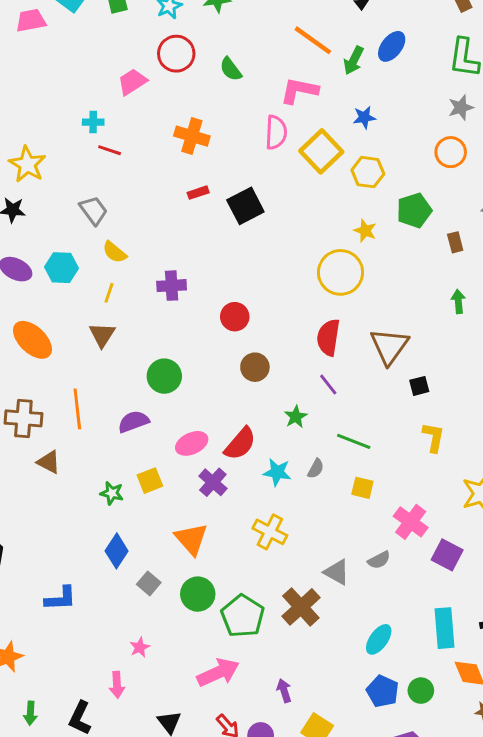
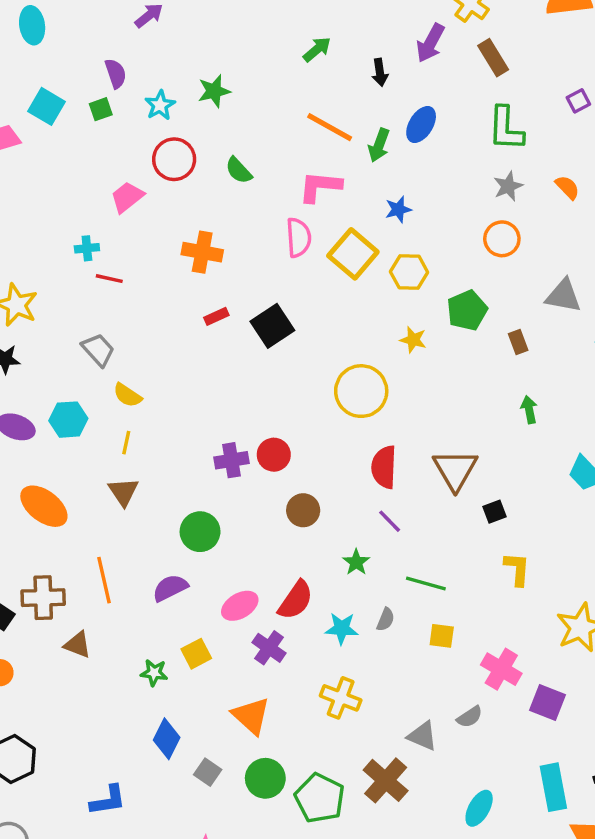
yellow circle: (341, 272) -> (361, 391), moved
purple cross: (172, 286) -> (231, 460), moved

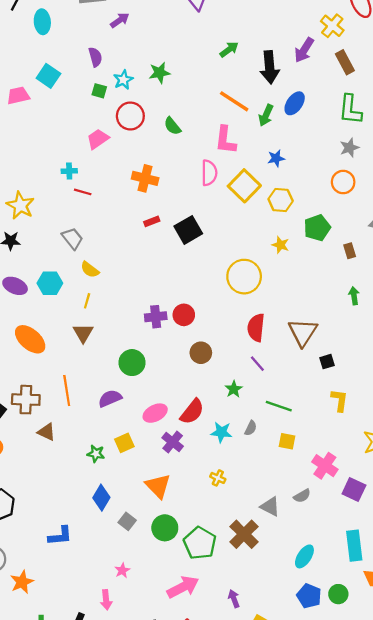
black arrow: (380, 72) -> (270, 67), size x1.8
green square: (101, 109) -> (99, 91), moved, turned 32
pink L-shape: (320, 187) -> (225, 140), turned -92
yellow cross: (341, 698) -> (218, 478), size x0.6

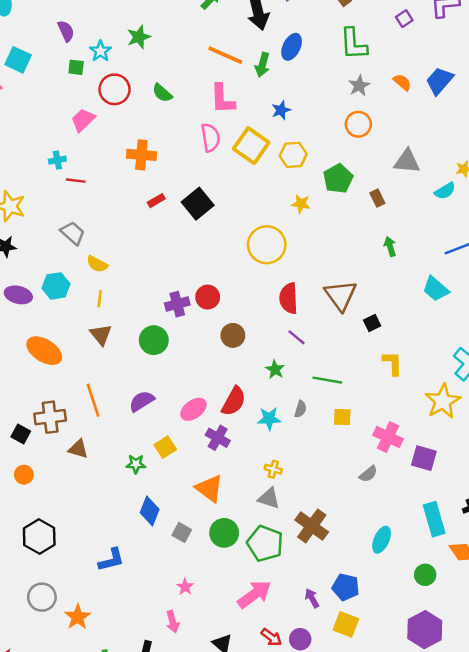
green circle: (132, 363) -> (154, 340), moved
gray triangle: (270, 506) -> (269, 498), moved
blue pentagon: (309, 596) -> (346, 587), moved

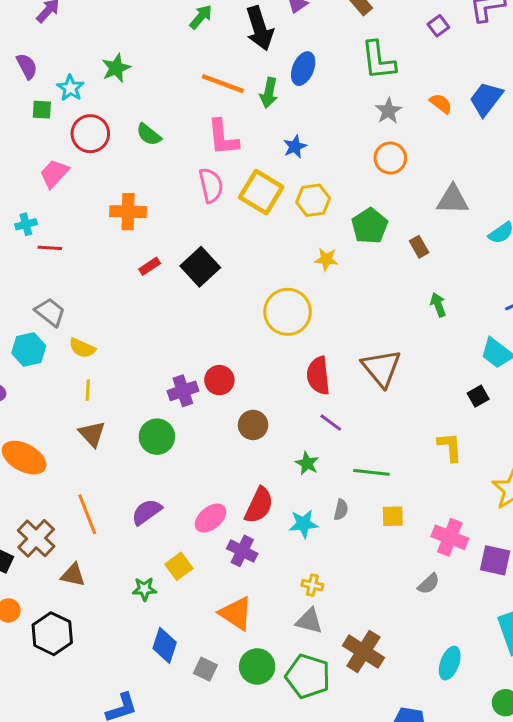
cyan hexagon: (56, 286) -> (29, 349), moved
black square: (372, 323) -> (478, 396), moved
brown cross: (50, 417) -> (36, 538), turned -36
black hexagon: (39, 536) -> (52, 634), moved

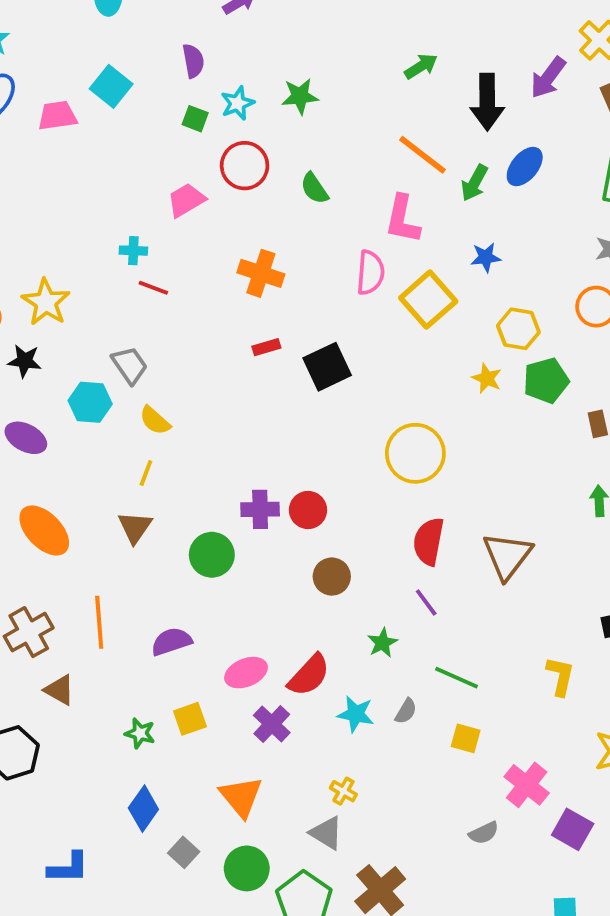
yellow hexagon: (313, 200) -> (518, 329), moved
yellow star: (326, 259) -> (487, 378), moved

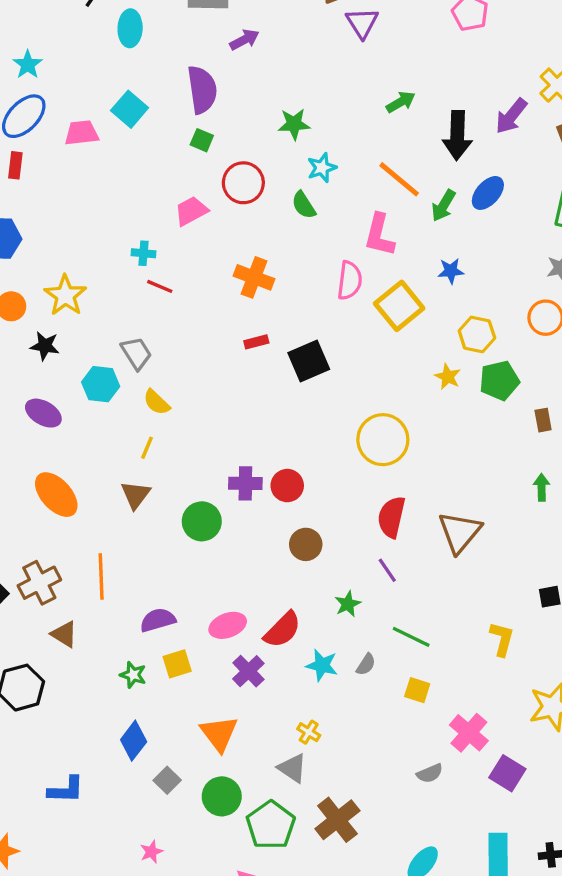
purple semicircle: (193, 61) -> (202, 90), size x1.6
cyan star: (238, 103) -> (322, 168), moved
purple semicircle: (171, 642) -> (158, 620), moved

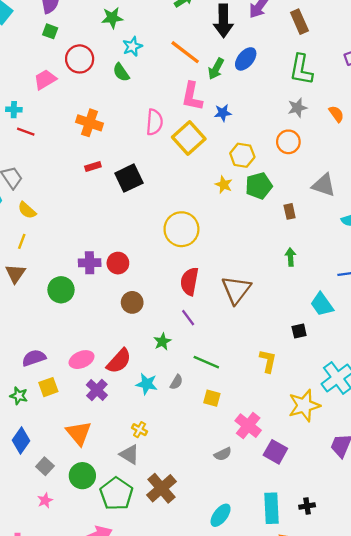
pink L-shape: (379, 235) -> (192, 96), moved
pink star: (151, 852) -> (45, 500), moved

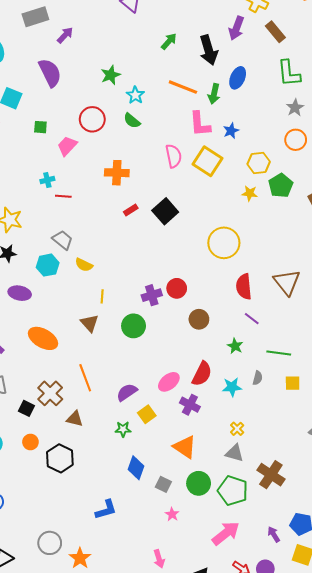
green square: (50, 31) -> (40, 127), moved
yellow line: (22, 241) -> (102, 296), moved
yellow cross: (140, 430) -> (237, 429), turned 32

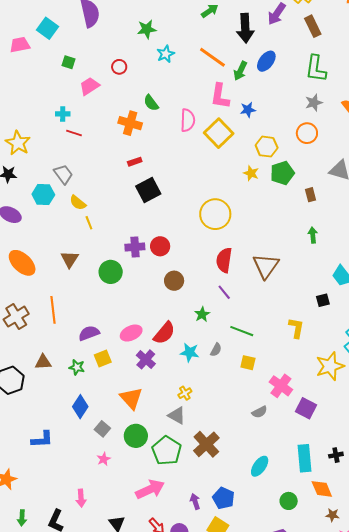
red circle: (92, 119) -> (119, 67), size x0.6
green semicircle: (132, 121) -> (151, 103), moved
black square: (165, 211) -> (148, 190), moved
yellow line: (102, 296) -> (89, 223), moved, turned -40
brown triangle: (75, 419) -> (43, 362), moved, turned -30

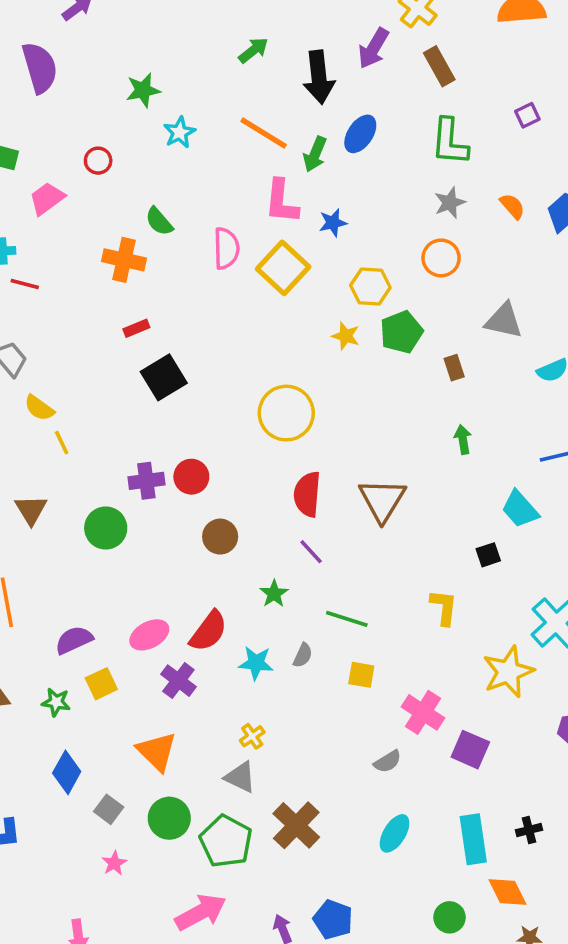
cyan ellipse: (260, 466) -> (395, 833), moved

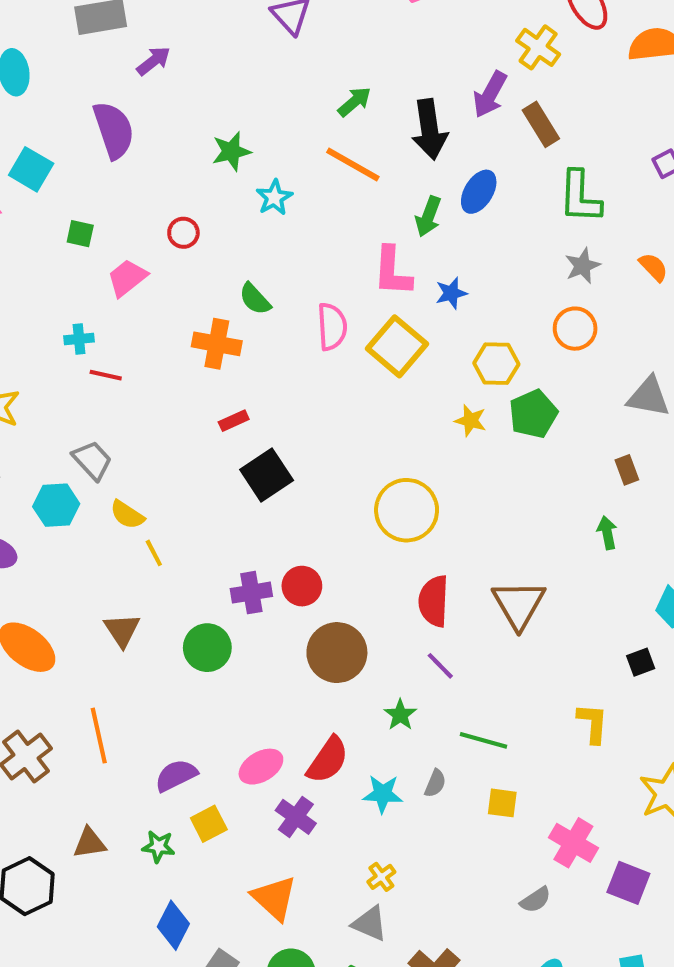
brown rectangle: (439, 66) -> (541, 124), moved
orange line: (264, 133) -> (353, 164), moved
brown rectangle: (454, 368) -> (627, 470), moved
brown circle: (220, 537) -> (337, 653), size x1.5

